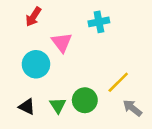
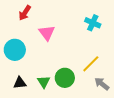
cyan cross: (99, 22) -> (93, 23), moved, turned 35
cyan circle: (36, 64) -> (15, 50), moved
black triangle: (27, 107) -> (20, 83), turned -32

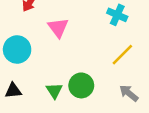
yellow line: (91, 64) -> (122, 55), moved
black triangle: (20, 83) -> (13, 91), moved

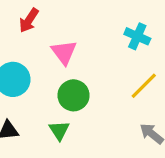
green circle: (81, 85) -> (74, 95), moved

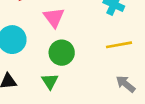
yellow line: (144, 86) -> (119, 45), turned 35

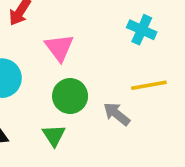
gray arrow: (126, 84) -> (117, 114), moved

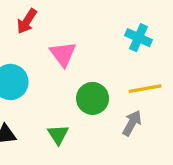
green circle: (70, 96) -> (93, 98), moved
gray arrow: (117, 114) -> (132, 123), moved, turned 80

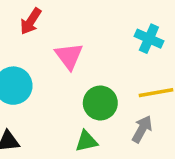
green triangle: (58, 135) -> (86, 141), moved, turned 50

